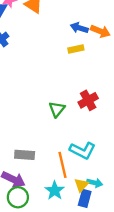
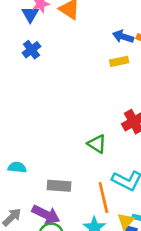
green triangle: (57, 109) -> (97, 144), moved, turned -36

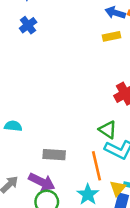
green triangle: (97, 144) -> (108, 130), moved
cyan semicircle: (17, 167) -> (13, 126), moved

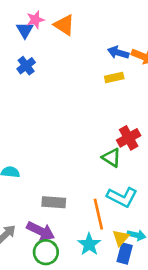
green triangle: (108, 130) -> (112, 158), moved

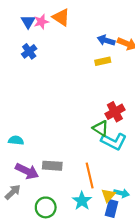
pink star: (35, 20) -> (41, 22), moved
cyan L-shape: (122, 197) -> (114, 141), moved
purple arrow: (41, 231) -> (27, 171), moved

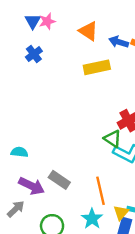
orange triangle: (61, 17) -> (88, 31), moved
yellow rectangle: (103, 61) -> (97, 67), moved, size x1.5
gray rectangle: (52, 166) -> (59, 180), turned 30

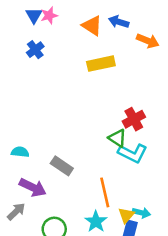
blue arrow: (119, 42) -> (119, 22), moved
gray rectangle: (59, 180) -> (62, 166), moved

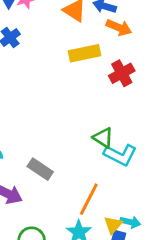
orange arrow: (148, 41) -> (119, 27), moved
red cross: (134, 119) -> (122, 73), moved
orange line: (105, 192) -> (89, 199), turned 40

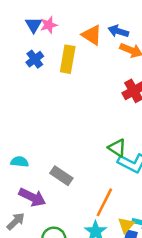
yellow rectangle: (85, 53) -> (68, 59), moved, turned -68

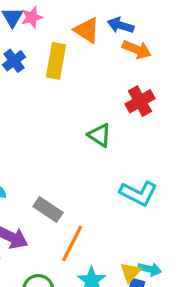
green triangle: (117, 148) -> (100, 135), moved
orange line: (104, 202) -> (72, 243), moved

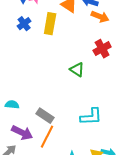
cyan L-shape: (138, 193) -> (91, 117), moved, turned -30
orange line: (72, 243) -> (47, 137), moved

